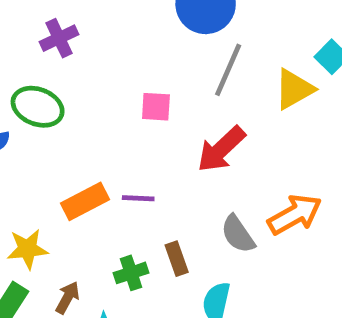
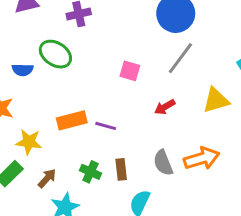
yellow triangle: (294, 89) -> (216, 100), moved
red arrow: (221, 149) -> (165, 107), size x0.6
green cross: (131, 273) -> (90, 172), turned 30

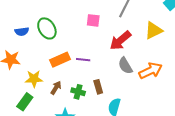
green ellipse: (55, 54) -> (47, 28), moved, turned 35
red arrow: (165, 107) -> (120, 41), size x1.6
gray semicircle: (163, 163) -> (125, 66), moved
brown arrow: (47, 178) -> (56, 88), moved

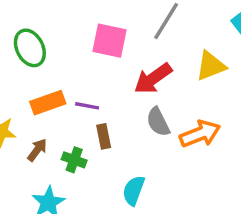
pink square: (93, 20) -> (110, 41), size x1.5
brown rectangle: (98, 87) -> (104, 136), moved

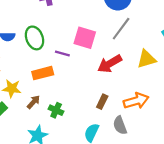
purple line: (87, 106) -> (62, 54), moved
gray semicircle: (158, 122) -> (120, 125), moved
brown rectangle: (104, 136) -> (102, 102), moved, turned 32

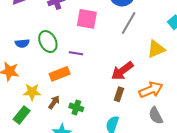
pink square: (85, 38) -> (87, 19), moved
red arrow: (110, 64) -> (122, 71), moved
gray semicircle: (120, 125) -> (156, 116), moved

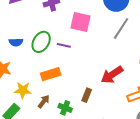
green ellipse: (48, 42) -> (41, 42), turned 55
purple line: (76, 53) -> (64, 45), moved
brown rectangle: (119, 94) -> (87, 95), moved

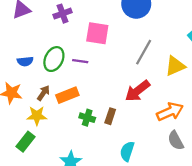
gray line: (121, 28) -> (144, 52), moved
brown arrow: (44, 102) -> (43, 93), moved
green cross: (65, 108) -> (87, 118), moved

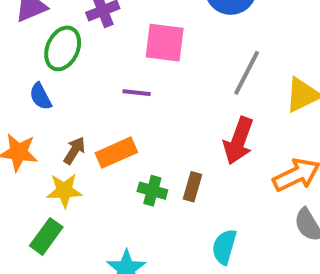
green ellipse: (54, 59) -> (63, 48), moved
blue semicircle: (25, 61) -> (41, 96), turned 70
red arrow: (137, 91) -> (238, 141), turned -30

